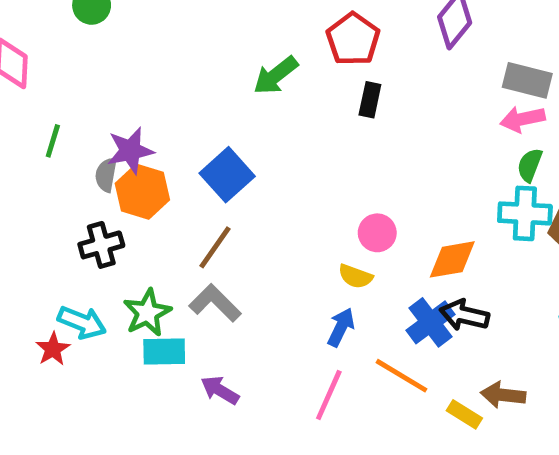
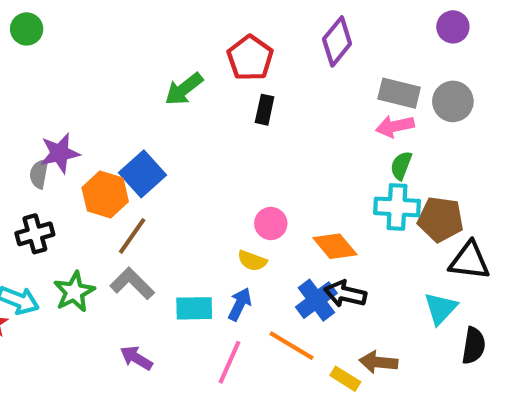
orange hexagon: (142, 192) -> (105, 195), moved
orange diamond: (452, 259) -> (335, 246), turned 60
cyan rectangle: (164, 351) -> (194, 308), moved

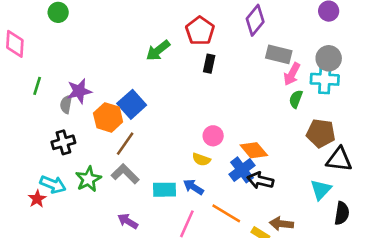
gray rectangle: (399, 93) -> (279, 54), moved
pink arrow: (395, 126) -> (292, 74), turned -50
cyan cross: (397, 207) -> (325, 79), moved
blue cross: (316, 300) -> (242, 170), moved
blue arrow: (240, 304) -> (193, 187), turned -84

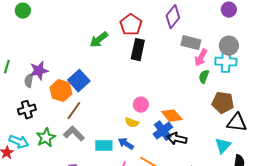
black rectangle: (209, 64) -> (138, 50), size x1.5

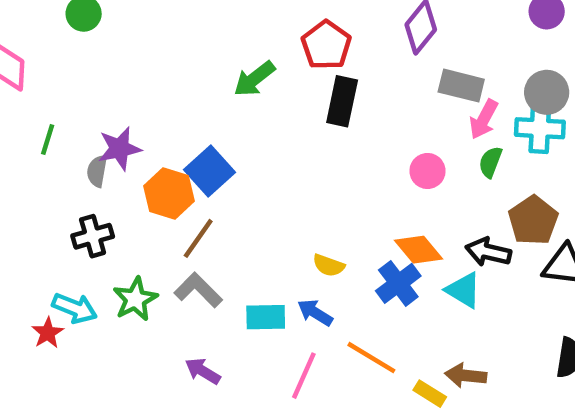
brown pentagon: (223, 103) -> (533, 220), turned 30
pink circle: (141, 105) -> (427, 171), moved
black arrow: (177, 139) -> (488, 252), moved
cyan triangle: (223, 146) -> (463, 290), moved, turned -42

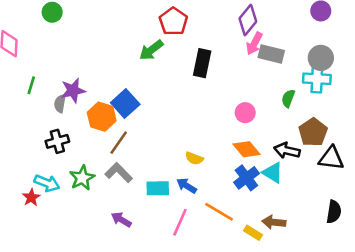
red pentagon: (326, 45) -> (173, 21), moved
pink arrow: (484, 119) -> (254, 44), moved
pink circle: (427, 171) -> (245, 113), moved
blue cross: (398, 283) -> (246, 178), moved

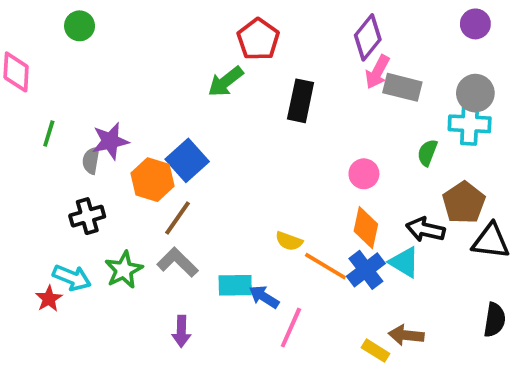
orange diamond: (246, 149) -> (366, 228), turned 52
blue arrow: (186, 186) -> (264, 297), moved
orange line: (219, 212) -> (325, 266), moved
purple arrow: (121, 220) -> (181, 331), turned -120
pink line: (180, 222) -> (291, 328), moved

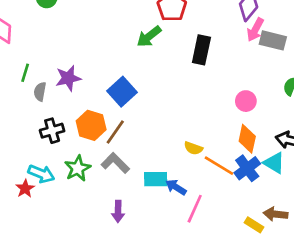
gray semicircle: (91, 160) -> (40, 92), moved
orange hexagon: (153, 180) -> (91, 125), moved

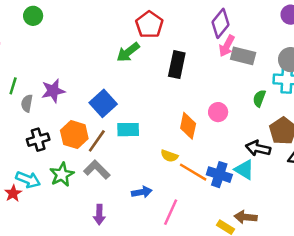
orange diamond: (247, 139) -> (188, 126), moved
blue cross: (247, 168) -> (219, 175), turned -35
cyan rectangle: (156, 179) -> (128, 130), moved
blue arrow: (176, 187) -> (142, 192), moved, turned 138

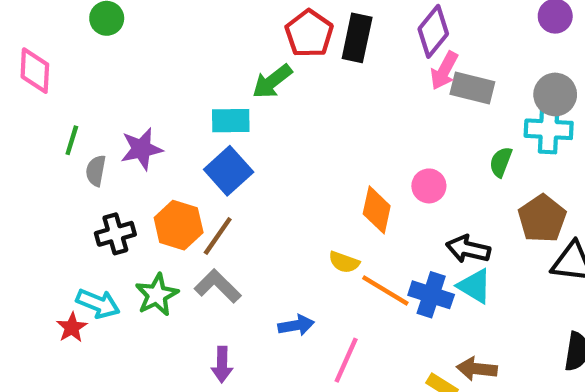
black rectangle: (177, 65) -> (357, 38), moved
cyan rectangle: (128, 130) -> (231, 121), moved
black arrow: (258, 148) -> (468, 249), moved

